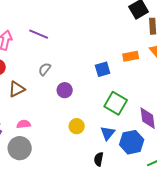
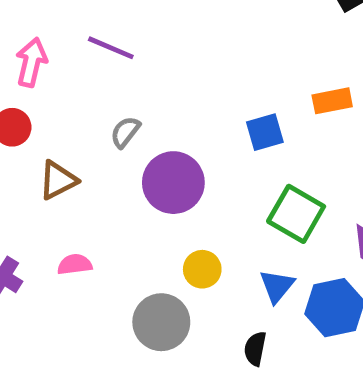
purple circle: (65, 90) -> (173, 183), size x1.6
gray circle: (20, 148) -> (161, 322), moved

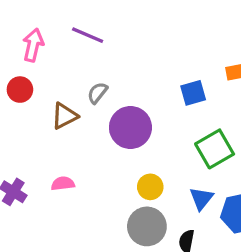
brown triangle: (58, 180) -> (64, 116), moved
green square: (296, 214) -> (215, 149), turned 30
gray circle: (161, 322) -> (147, 226), moved

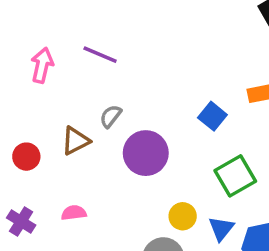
red circle: (20, 90) -> (26, 157), moved
blue square: (193, 93) -> (212, 116), turned -35
yellow circle: (150, 187) -> (183, 216), moved

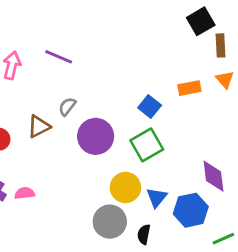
green square: (235, 176) -> (147, 145), moved
pink semicircle: (74, 213) -> (25, 193), moved
yellow circle: (183, 216) -> (125, 187), size x1.4

